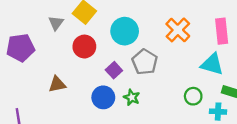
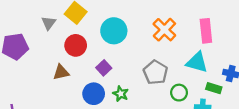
gray pentagon: (145, 62) -> (155, 72), moved
brown triangle: (57, 84) -> (61, 72), moved

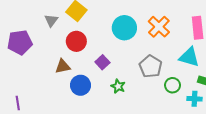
cyan circle: (114, 31) -> (124, 28), moved
blue circle: (94, 94) -> (81, 85), moved

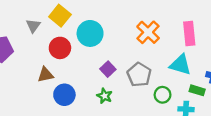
cyan circle: (124, 28) -> (90, 33), moved
purple square: (102, 62) -> (108, 69), moved

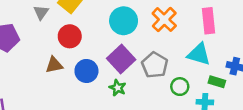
cyan circle: (90, 33) -> (124, 21), moved
purple square: (108, 69) -> (121, 59), size x1.6
blue circle: (64, 95) -> (86, 71), moved

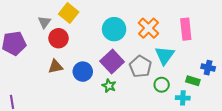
red circle: (70, 36) -> (58, 38), moved
cyan triangle: (199, 54) -> (165, 55), moved, turned 50

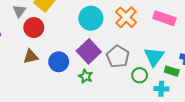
pink rectangle: (186, 29) -> (164, 18), turned -65
cyan triangle: (165, 55) -> (154, 57), moved

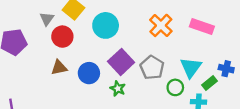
cyan circle: (91, 18) -> (106, 25), moved
green rectangle: (172, 71) -> (210, 83), turned -56

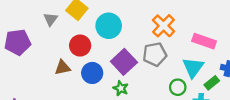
pink rectangle: (202, 27) -> (204, 41), moved
red circle: (62, 37) -> (80, 46), moved
gray pentagon: (152, 68) -> (155, 54), moved, turned 30

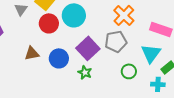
red circle: (80, 46) -> (49, 23), moved
green circle: (178, 87) -> (129, 71), moved

